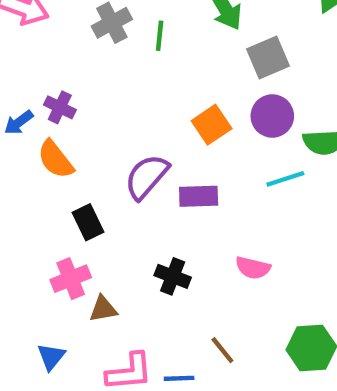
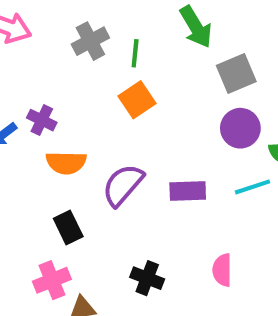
orange square: (212, 125) -> (137, 100), moved
orange semicircle: (56, 159) -> (66, 163), moved, turned -51
purple rectangle: (199, 196) -> (188, 191), moved
pink semicircle: (253, 268) -> (222, 270), turned 76

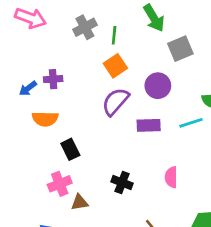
purple cross: (42, 120) -> (53, 79), turned -30
purple circle: (240, 128) -> (158, 86), moved
orange semicircle: (66, 163) -> (45, 119), moved
purple semicircle: (123, 185) -> (115, 102), moved

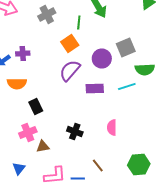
green line: (114, 35) -> (79, 22), moved
gray square: (180, 49) -> (126, 48), moved

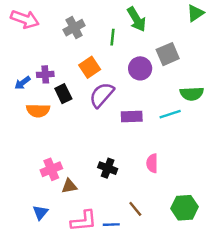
orange square: (70, 44) -> (90, 67), moved
gray square: (126, 48) -> (168, 54), moved
purple circle: (102, 58) -> (140, 68), moved
black rectangle: (36, 106) -> (63, 94), moved

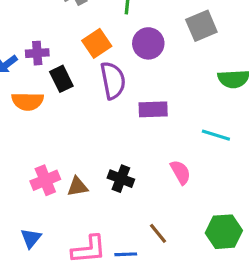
purple circle: (140, 68) -> (148, 43), moved
purple semicircle: (102, 95) -> (113, 80), turned 128
cyan line: (170, 114) -> (216, 135), moved, turned 35
pink semicircle: (152, 163) -> (180, 172), turned 150
brown triangle: (69, 186) -> (77, 187), moved

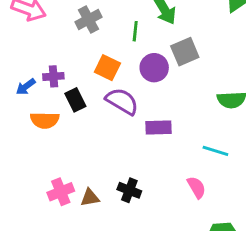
gray square: (201, 26) -> (185, 52), moved
orange square: (97, 43) -> (107, 68), turned -30
purple semicircle: (113, 80) -> (122, 101), turned -48
pink semicircle: (180, 172) -> (196, 187), moved

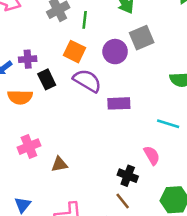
green line: (135, 31) -> (85, 20), moved
black cross: (129, 190) -> (128, 176), moved
pink cross: (61, 192) -> (29, 147), moved

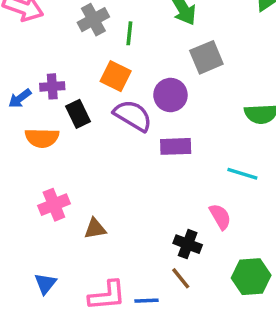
purple circle: (115, 52) -> (170, 95), moved

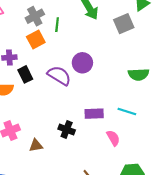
gray square: (206, 57) -> (124, 24), moved
orange square: (116, 76) -> (36, 40), moved, turned 36
purple rectangle: (176, 146) -> (94, 114), moved
black cross: (188, 244) -> (67, 130), moved

